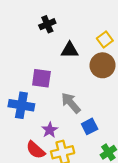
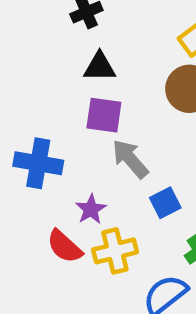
black triangle: (70, 50) -> (100, 67), moved
purple square: (41, 78) -> (104, 115), moved

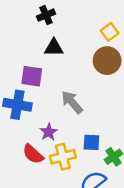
purple square: (104, 115) -> (32, 76), moved
blue square: (165, 203) -> (91, 142), moved, turned 30

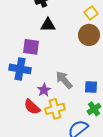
gray arrow: (72, 102) -> (64, 80), moved
blue square: (91, 142) -> (91, 87), moved

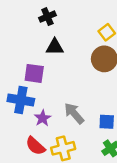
purple star: (44, 90) -> (43, 118), moved

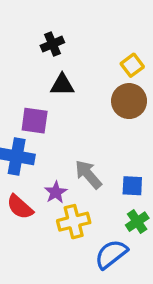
purple star: (43, 118) -> (56, 192), moved
red semicircle: (35, 146) -> (20, 207), moved

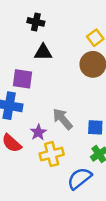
black cross: (52, 44) -> (36, 22), turned 35

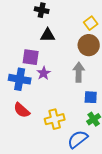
gray arrow: (63, 119) -> (79, 72), moved, turned 42
purple star: (38, 132) -> (44, 73), moved

